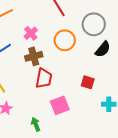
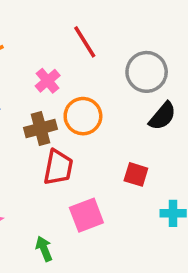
pink cross: (31, 33) -> (48, 81), moved
orange circle: (65, 40) -> (83, 116), moved

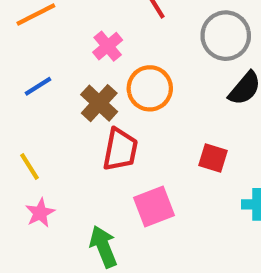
brown cross: (40, 128) -> (99, 103), turned -32
green arrow: (44, 249) -> (103, 247), size x1.4

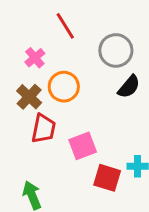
red square: (213, 158) -> (107, 178), moved, size x1.4
pink square: (154, 206) -> (83, 146), moved

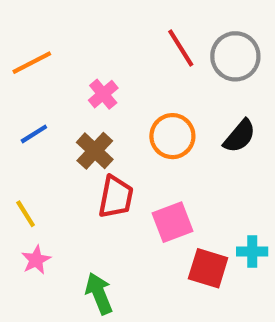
red line: (65, 26) -> (181, 48), moved
gray circle: (116, 50) -> (235, 56), moved
orange circle: (64, 87) -> (172, 136), moved

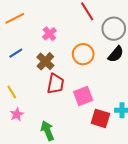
gray circle: (235, 56) -> (114, 29), moved

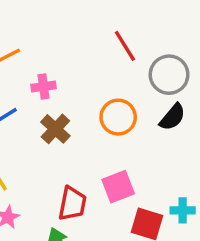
pink cross: (49, 34) -> (44, 87), moved, turned 32
red trapezoid: (56, 84) -> (72, 204), moved

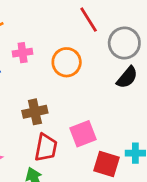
orange circle: (118, 117) -> (67, 62), moved
brown cross: (55, 129) -> (35, 112), moved, turned 35

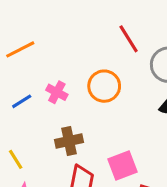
pink cross: (23, 53) -> (57, 92), moved, turned 36

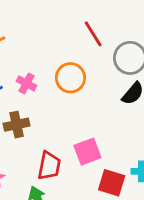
brown cross: (69, 141) -> (17, 125), moved

